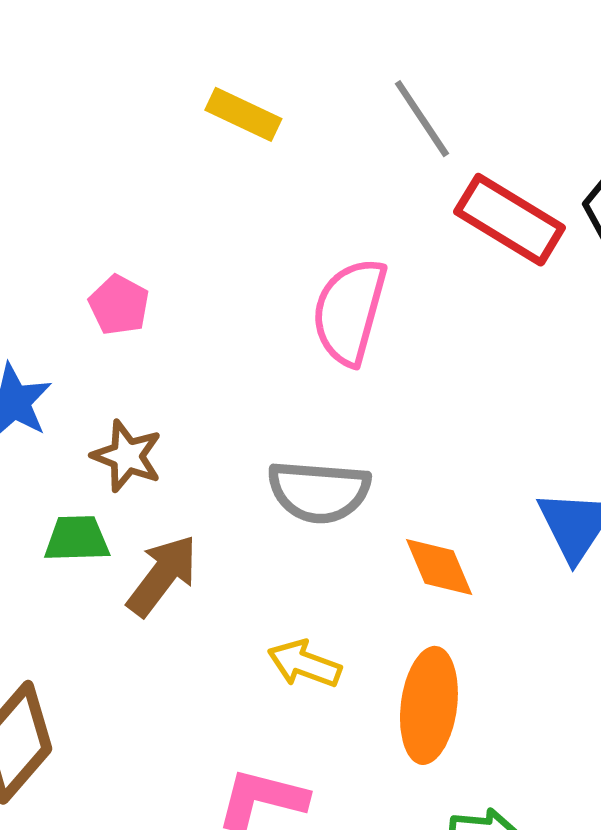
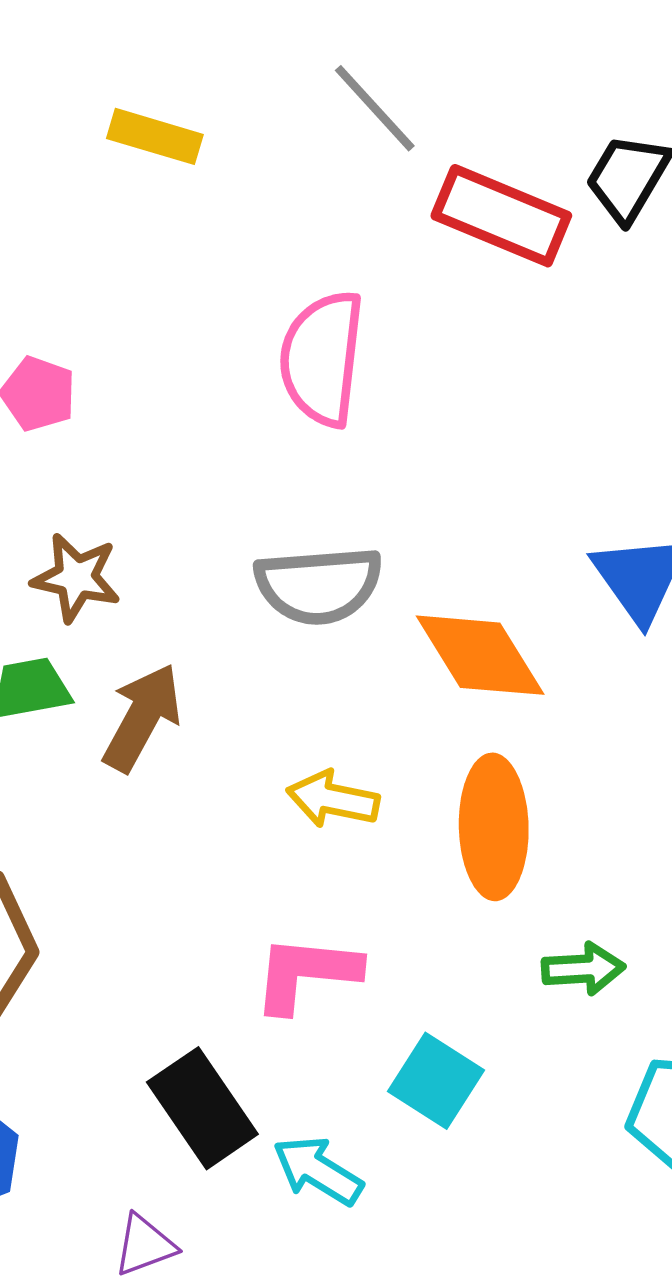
orange diamond: (439, 567) -> (480, 655), size x1.4

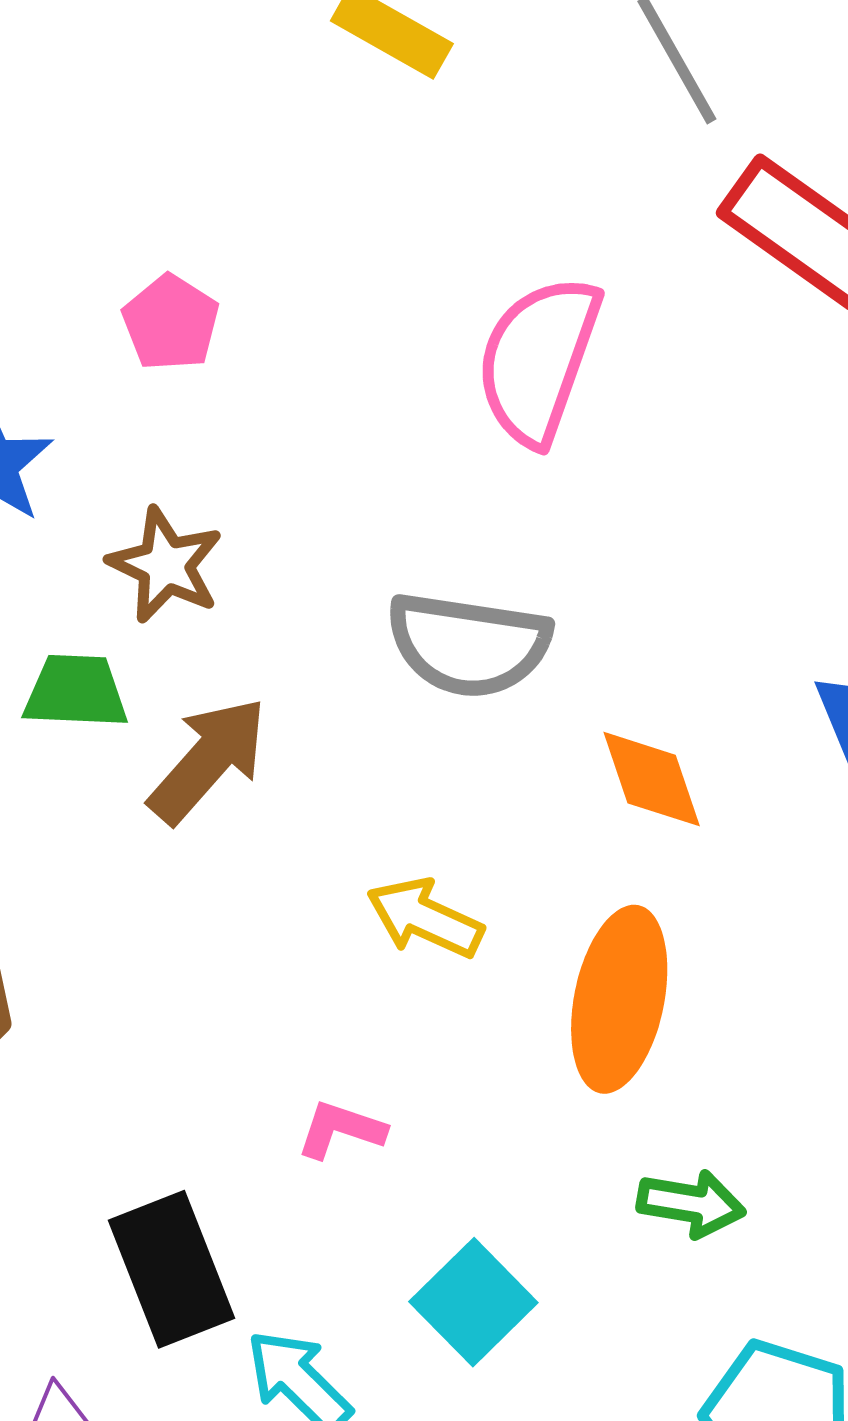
orange diamond: (480, 655) -> (652, 779), size x0.7
pink L-shape: (306, 973) -> (341, 1130), size x0.6

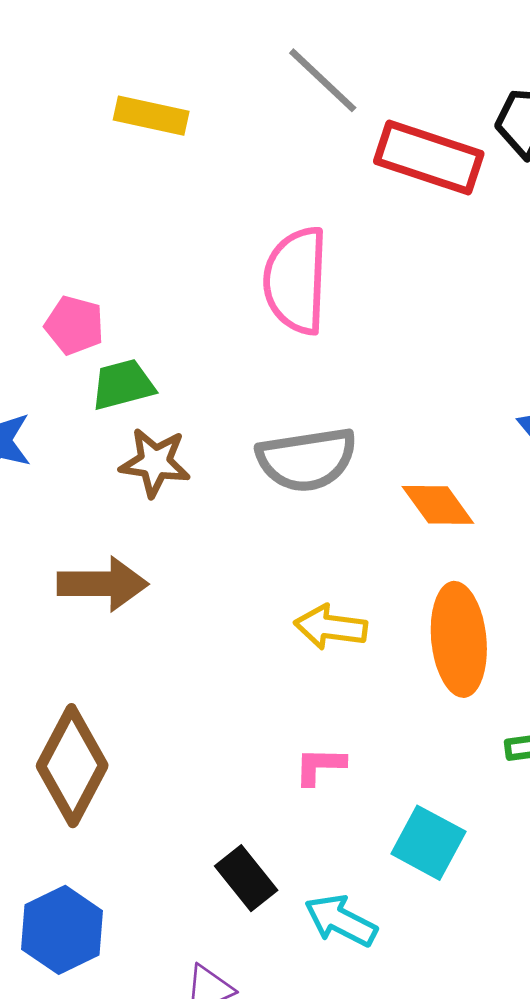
brown star: (166, 565) -> (155, 462), moved
green trapezoid: (76, 692) -> (123, 385), moved
brown arrow: (208, 760) -> (103, 584), moved, turned 66
black rectangle: (172, 1269) -> (246, 878), size x0.7

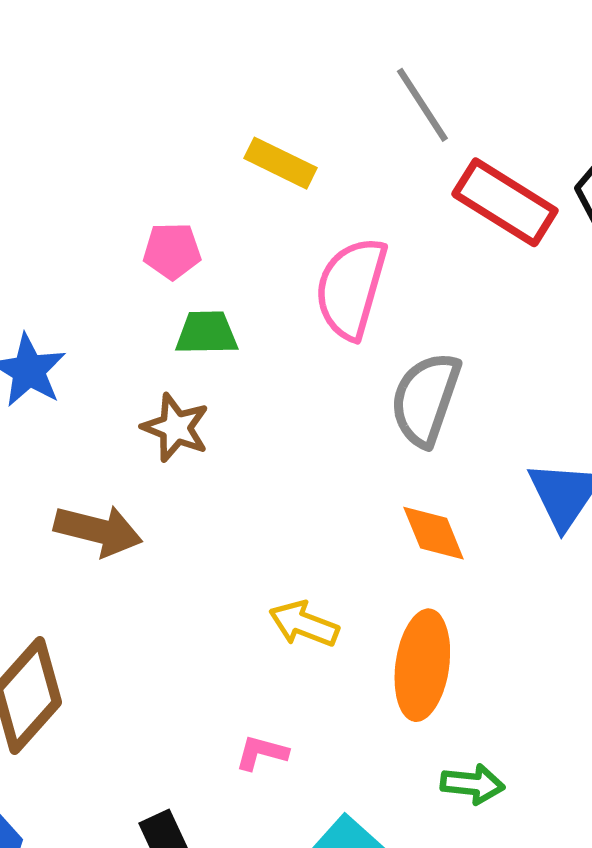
yellow rectangle: (151, 116) -> (280, 163), moved
pink pentagon: (74, 325) -> (172, 251), moved, turned -30
green trapezoid: (123, 385) -> (206, 333), moved
gray semicircle: (307, 459) -> (425, 399), moved, turned 104

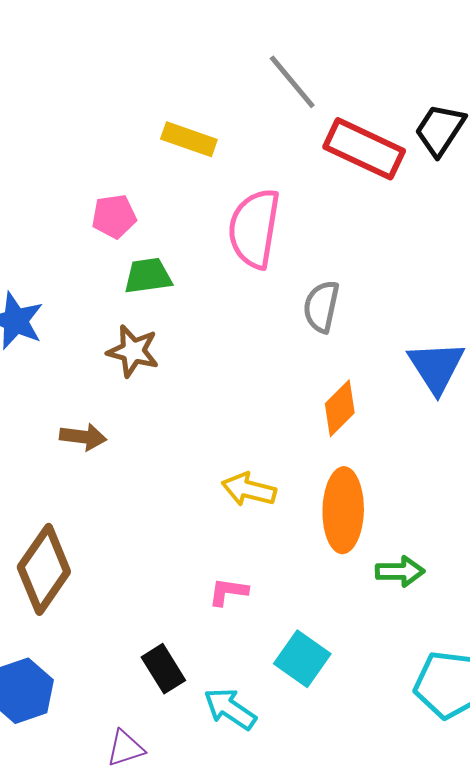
gray semicircle: (425, 399) -> (321, 306), size x0.7
brown arrow: (98, 531) -> (83, 437), size x0.7
orange diamond: (434, 533) -> (340, 408), turned 74
green arrow: (473, 784) -> (400, 571), moved

